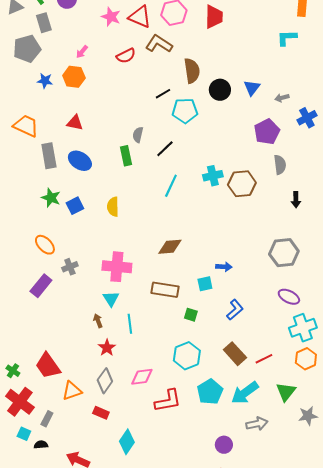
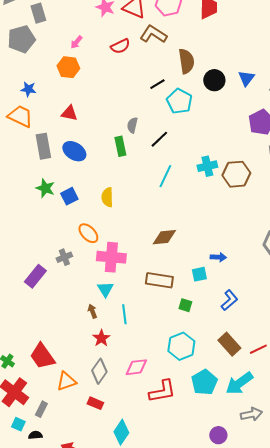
blue star: (45, 81) -> (28, 89), moved
cyan pentagon: (185, 111) -> (179, 101), turned 30
orange ellipse: (45, 245) -> (88, 233), moved

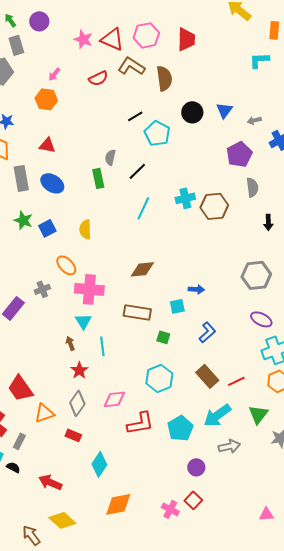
brown semicircle: (186, 61) -> (164, 78), moved
cyan pentagon: (204, 382) -> (180, 428), moved
black semicircle: (35, 435) -> (13, 467), turned 32

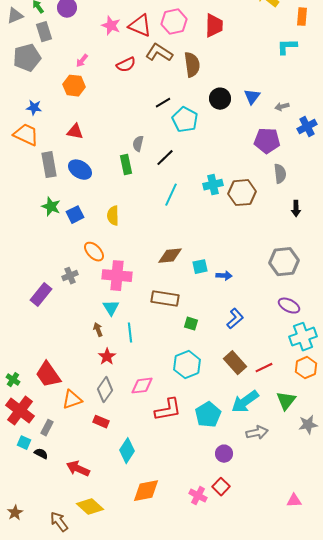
purple pentagon: (239, 154) -> (267, 141), turned 30
cyan square: (177, 306) -> (200, 267), moved

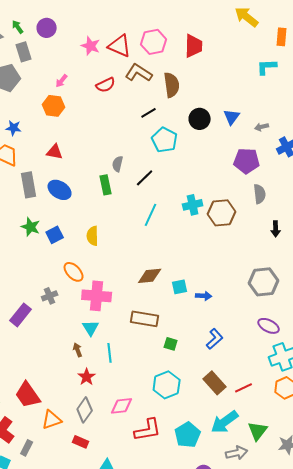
black line: (163, 103) -> (149, 113), moved
green triangle: (286, 401) -> (258, 431), moved

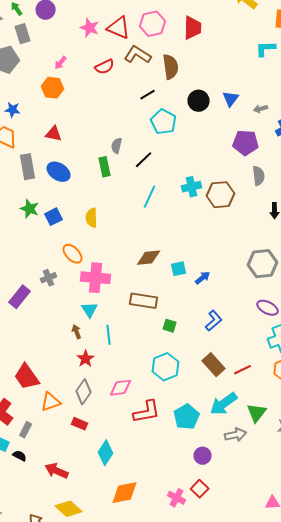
blue arrow: (204, 296) -> (203, 278), turned -42

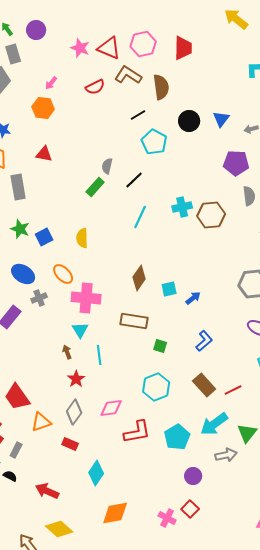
green rectangle: (105, 167) -> (95, 187), turned 54
blue ellipse: (59, 172) -> (23, 274), moved
brown diamond: (149, 258) -> (139, 278), turned -50

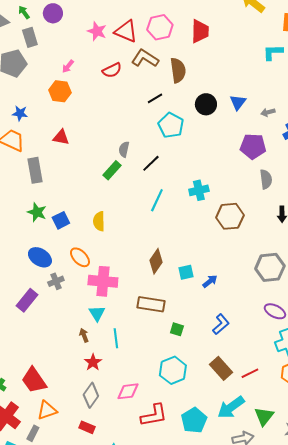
brown hexagon: (211, 215) -> (230, 216), moved
orange triangle: (41, 422) -> (47, 410), moved

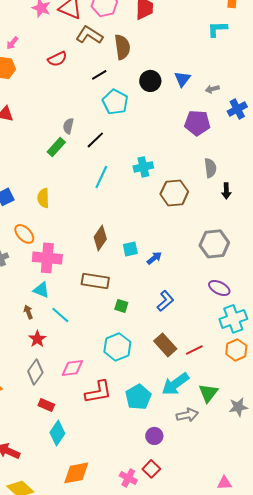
red semicircle: (112, 70) -> (57, 59), moved
gray semicircle: (266, 179) -> (210, 168), moved
cyan triangle: (97, 313) -> (41, 290), turned -36
cyan line: (116, 338) -> (60, 315), turned -42
red rectangle: (87, 427) -> (46, 405), moved

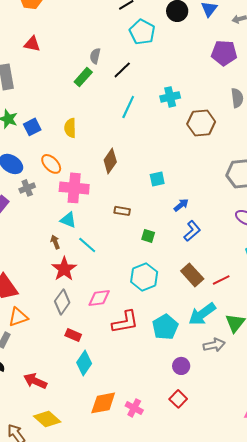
brown diamond: (100, 238) -> (110, 161), moved
blue arrow: (154, 258) -> (181, 205), moved
brown rectangle: (95, 281) -> (122, 211), size x0.6
red star: (37, 339) -> (64, 269), size x1.4
pink cross: (128, 478) -> (134, 408), moved

